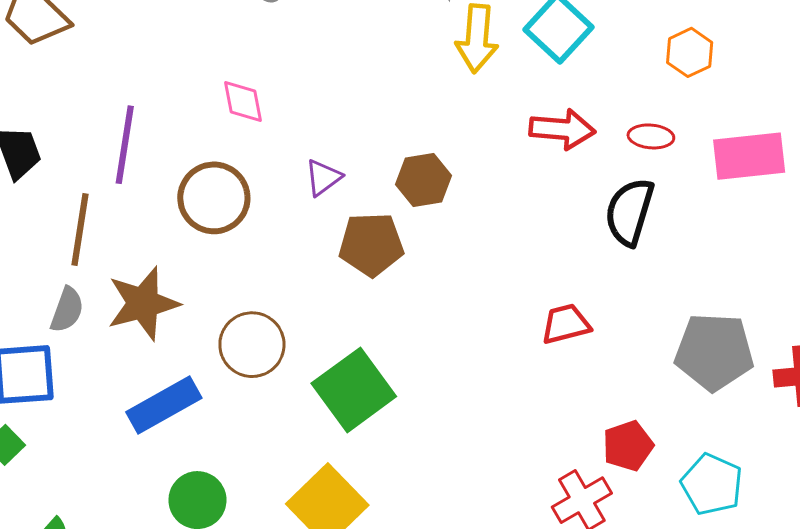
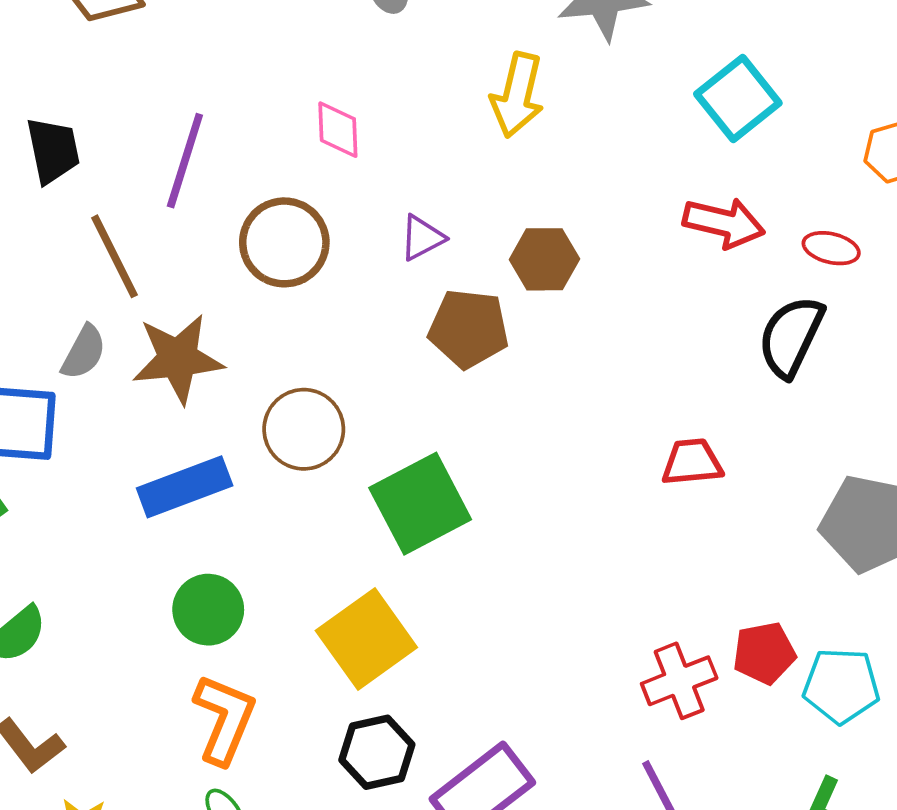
yellow arrow: (477, 39) -> (517, 95), moved
brown line: (80, 229) -> (114, 256), turned -44
red pentagon: (628, 446) -> (764, 653), moved
cyan pentagon: (712, 484) -> (841, 686), turned -30

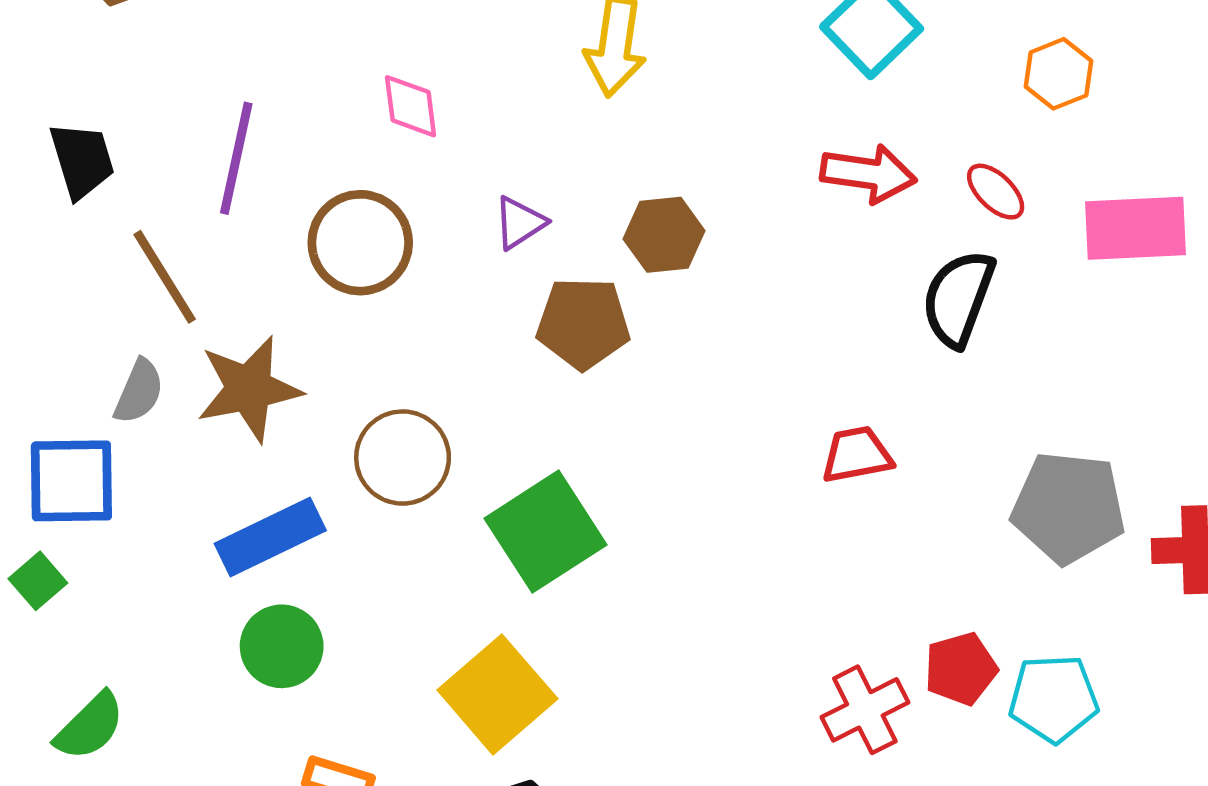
red ellipse: (831, 248) -> (996, 192), turned 36
green circle: (208, 610) -> (282, 646), moved

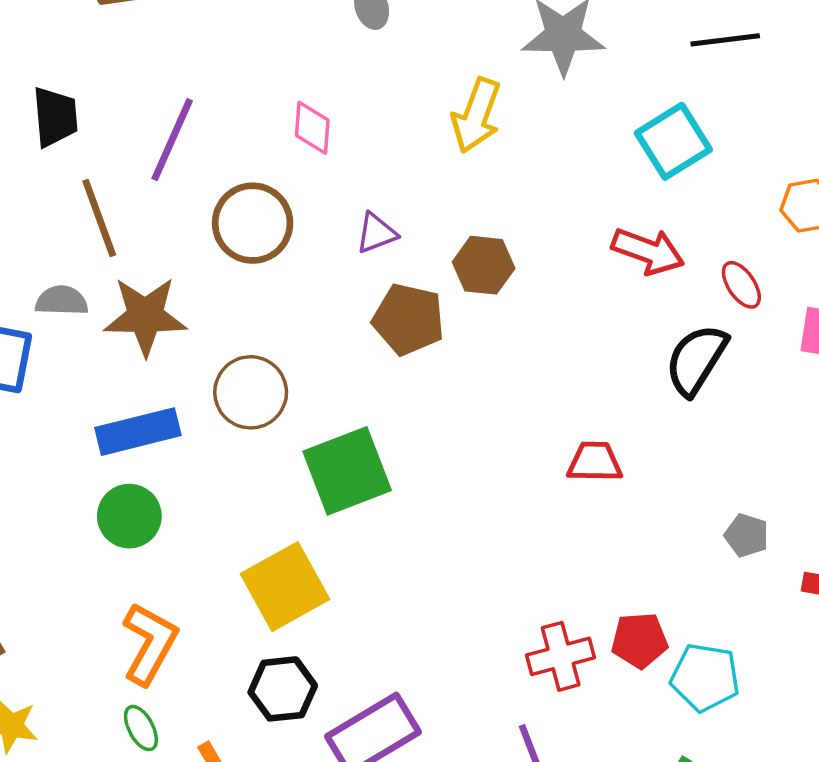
gray semicircle: (139, 391) -> (62, 301), turned -123
gray pentagon: (1068, 507) -> (747, 535), size x0.5

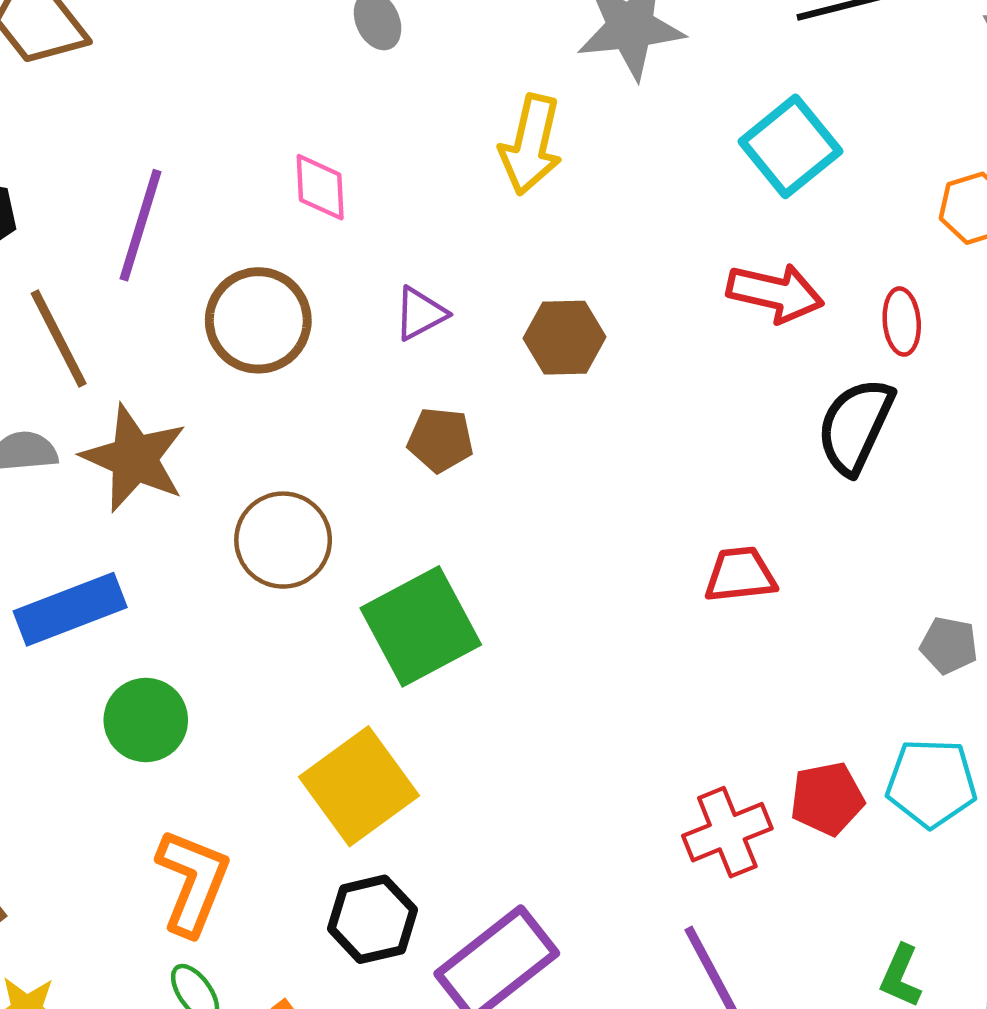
red ellipse: (741, 285) -> (902, 322), turned 36
brown star: (145, 316) -> (134, 458), turned 30
brown pentagon: (409, 319) -> (440, 440), moved, size x0.7
blue rectangle: (138, 432) -> (70, 609), moved
cyan pentagon: (705, 677) -> (931, 783), moved

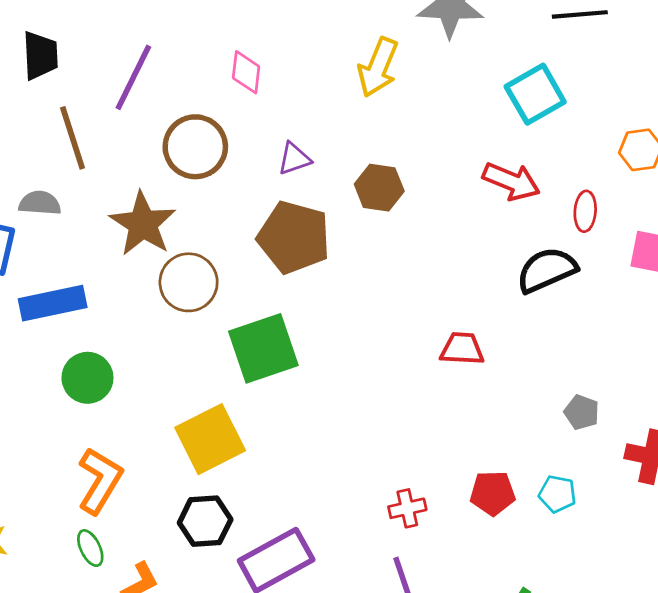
black semicircle: (855, 426) -> (547, 270), turned 32
brown pentagon: (440, 440) -> (294, 237), size x1.8
brown star: (134, 458) -> (143, 224), moved
cyan pentagon: (931, 783) -> (557, 494), size x0.7
red cross: (727, 832) -> (407, 508), moved, size x0.7

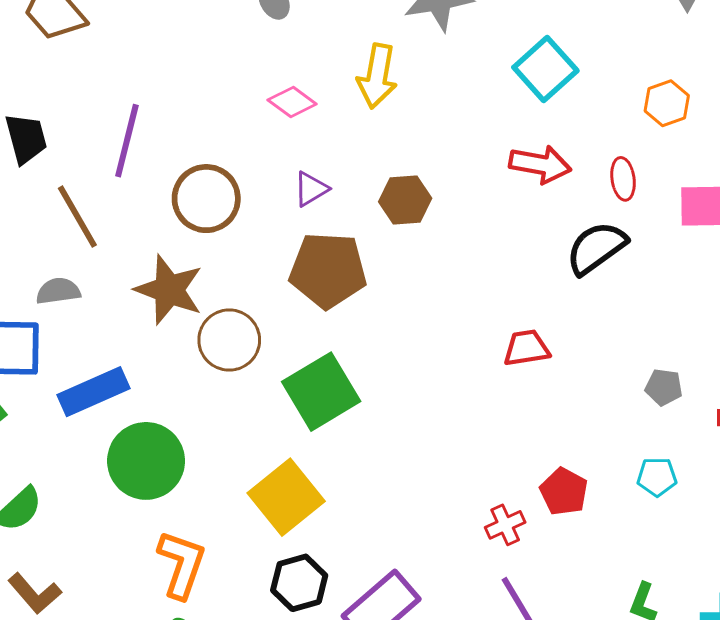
pink diamond: (246, 72) -> (292, 102), moved, turned -48
green circle: (87, 378) -> (146, 461), size x1.4
red pentagon: (493, 493) -> (564, 492), moved, turned -30

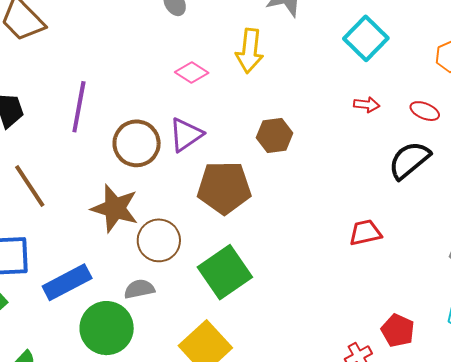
red arrow: (540, 164) -> (367, 105), size x0.6
red ellipse: (623, 179) -> (425, 111), turned -56
purple triangle: (311, 189) -> (186, 135), moved, size x1.4
brown line: (77, 217) -> (30, 186), moved
gray semicircle: (58, 291) -> (139, 289), moved

